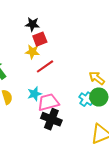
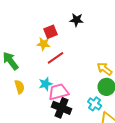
black star: (32, 24) -> (77, 20), moved
cyan cross: (86, 99) -> (95, 104), moved

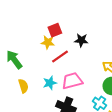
black star: (77, 20) -> (81, 40), moved
pink trapezoid: (59, 92) -> (72, 81), moved

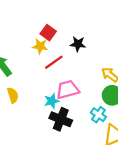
red square: (55, 30) -> (48, 33), turned -32
cyan star: (50, 83) -> (52, 101), moved

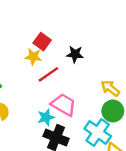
pink trapezoid: (68, 90) -> (64, 105), turned 45
cyan cross: (98, 115) -> (98, 132), size x1.5

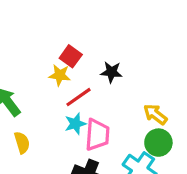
pink trapezoid: (64, 105) -> (97, 135), turned 64
cyan star: (46, 117) -> (75, 124), moved

